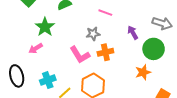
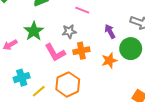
green star: (45, 27) -> (34, 31), moved
orange star: (143, 72) -> (109, 60), moved

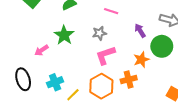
orange cross: (81, 51) -> (129, 79), moved
pink L-shape: (55, 53) -> (105, 55), moved, turned 105

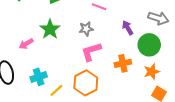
orange star: (141, 60) -> (152, 72), moved
orange cross: (129, 79) -> (123, 63), moved

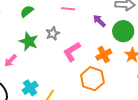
gray star: (86, 29) -> (53, 33), moved
orange hexagon: (86, 83) -> (92, 79), moved

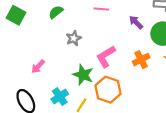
gray star: (53, 33) -> (74, 38), moved
green star: (29, 41) -> (83, 75), moved
orange hexagon: (92, 79) -> (108, 90), moved

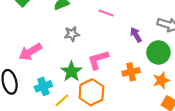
pink arrow: (38, 67) -> (30, 52), size x1.5

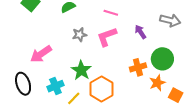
green circle: (158, 52) -> (162, 59), moved
pink L-shape: (98, 60) -> (107, 37), moved
orange star: (161, 80) -> (157, 83), moved

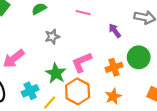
pink L-shape: (107, 37) -> (82, 62), moved
orange star: (157, 83) -> (113, 96), moved

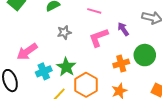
pink L-shape: (82, 62) -> (99, 37), moved
cyan cross: (30, 91) -> (44, 71), moved

